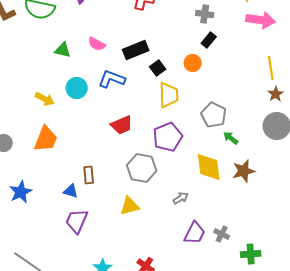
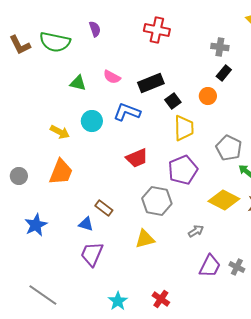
yellow diamond: (209, 167) -> (224, 200), turned -56
brown rectangle: (89, 175) -> (104, 208), turned -48

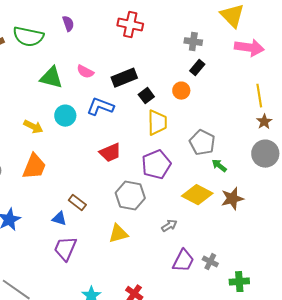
green triangle: (78, 83) -> (51, 78), size x1.4

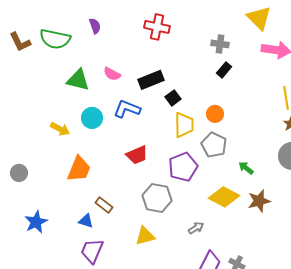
orange circle: (181, 91) -> (215, 114), moved
gray pentagon: (202, 143) -> (214, 145), moved
orange trapezoid: (34, 167) -> (79, 169), moved

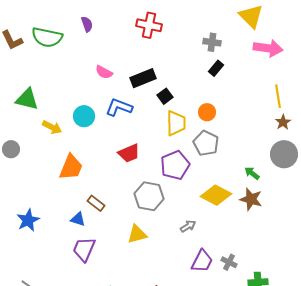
green triangle: (78, 80) -> (27, 99), moved
green arrow: (246, 168) -> (252, 173), moved
gray circle: (19, 173) -> (11, 149), moved
brown star: (259, 201) -> (251, 199), turned 30

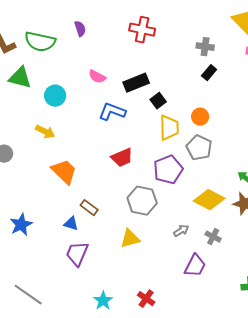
green triangle: (27, 99) -> (20, 78), moved
cyan circle: (84, 116) -> (55, 96), moved
orange trapezoid: (71, 167) -> (64, 172), turned -68
gray cross: (229, 262) -> (213, 237), moved

